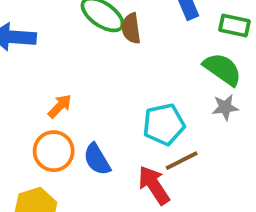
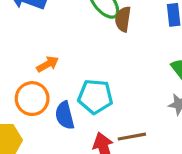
cyan pentagon: (164, 124) -> (95, 96), moved

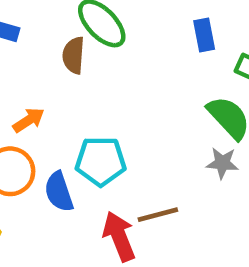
brown semicircle: (123, 19) -> (74, 55), moved

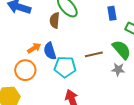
blue semicircle: (59, 192) -> (50, 51), moved
brown line: (158, 215) -> (94, 54), moved

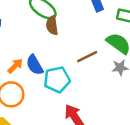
brown semicircle: (55, 20) -> (52, 25), moved

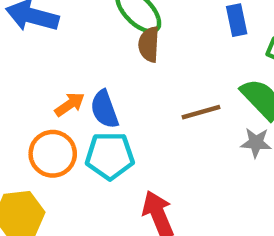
cyan pentagon: (57, 79) -> (110, 156), moved

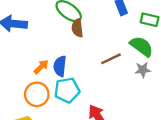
blue semicircle: (104, 109) -> (60, 66), turned 36

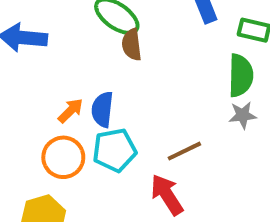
green semicircle: (142, 46) -> (241, 75), turned 55
brown line: (111, 59) -> (184, 151), moved

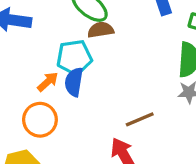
brown semicircle: (132, 45) -> (101, 30), turned 85
cyan pentagon: (114, 150) -> (74, 57), moved

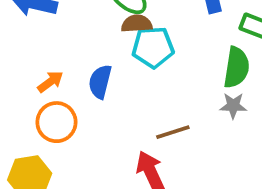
cyan pentagon: (74, 57) -> (153, 47), moved
orange arrow: (48, 82) -> (50, 82), moved

